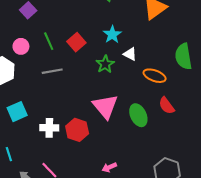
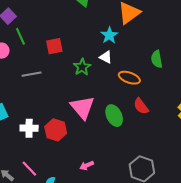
cyan star: (112, 35) -> (109, 35), moved
green line: (49, 41) -> (20, 36), moved
red square: (76, 42) -> (54, 46), turned 30
green semicircle: (183, 56) -> (157, 59), size x0.7

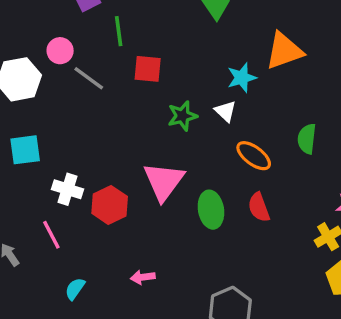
green line: (20, 36) -> (119, 31), moved
gray line: (32, 74) -> (89, 78), moved, turned 30
pink line: (29, 169) -> (51, 235), moved

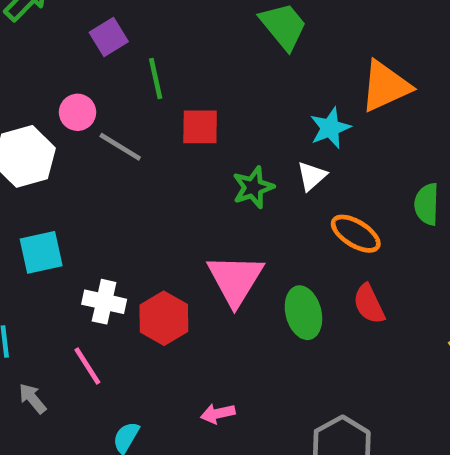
white triangle: (225, 111) -> (312, 176), turned 40

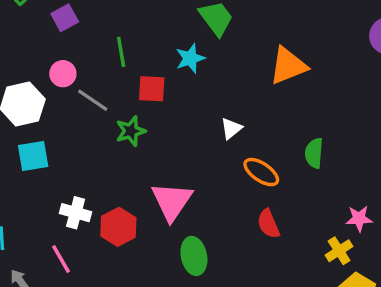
purple square: (109, 37) -> (65, 18), moved
cyan star: (330, 128) -> (190, 58), moved
green star: (253, 187) -> (131, 131), moved
cyan square: (41, 252) -> (33, 156), moved
green ellipse: (303, 313) -> (194, 256), moved

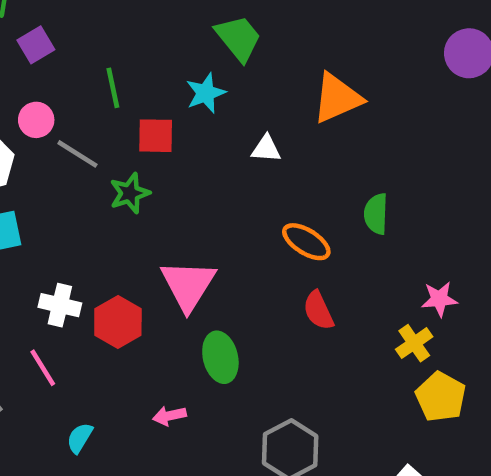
white triangle: (231, 128) -> (266, 149), moved, turned 45

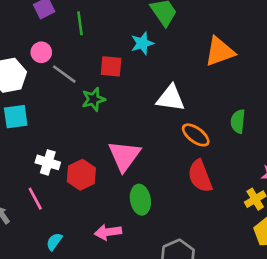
green line: (113, 88) -> (80, 23), moved
white triangle: (266, 149) -> (171, 98), moved, size x1.6
red semicircle: (318, 310) -> (200, 176), size x1.4
pink arrow: (169, 416) -> (108, 232), size x1.4

